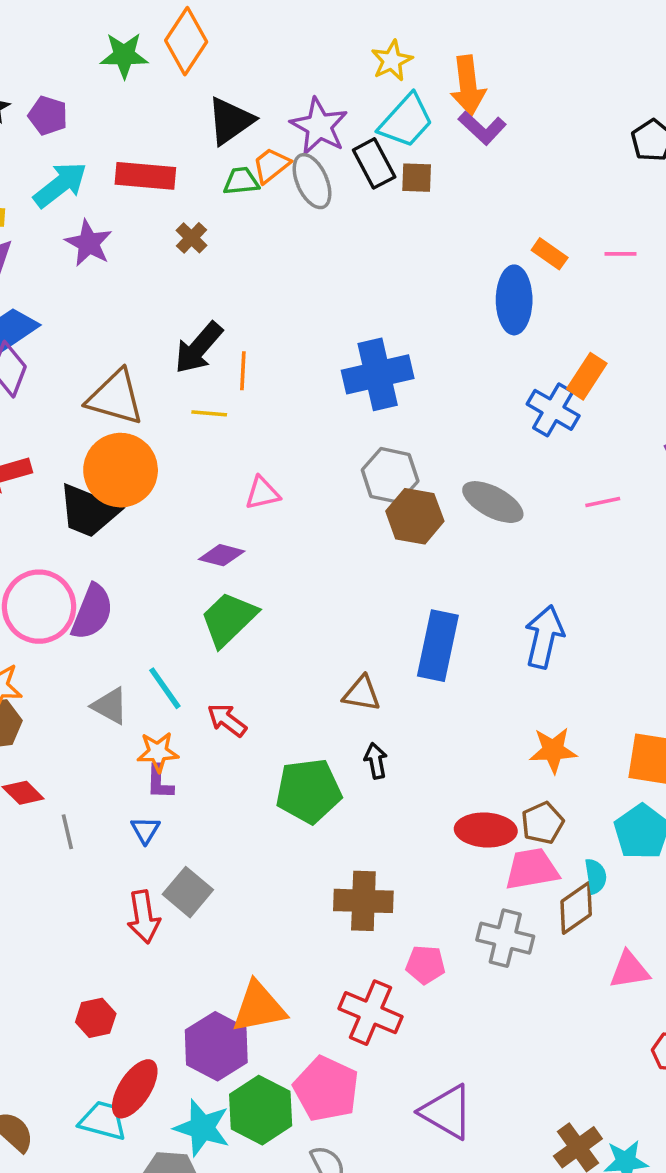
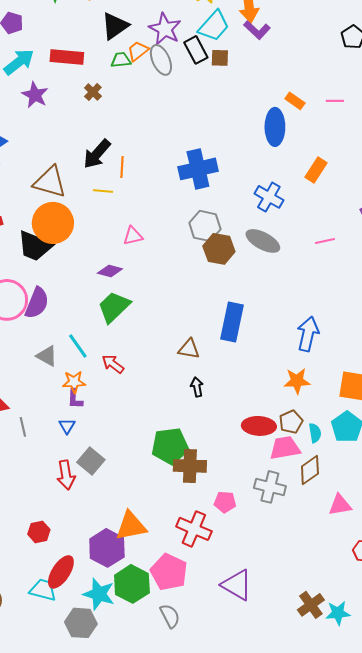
blue cross: (553, 410) -> (269, 197), moved
blue arrow: (544, 637) -> (308, 334), moved
green pentagon: (308, 791) -> (170, 446), moved
cyan semicircle: (596, 876) -> (315, 433), moved

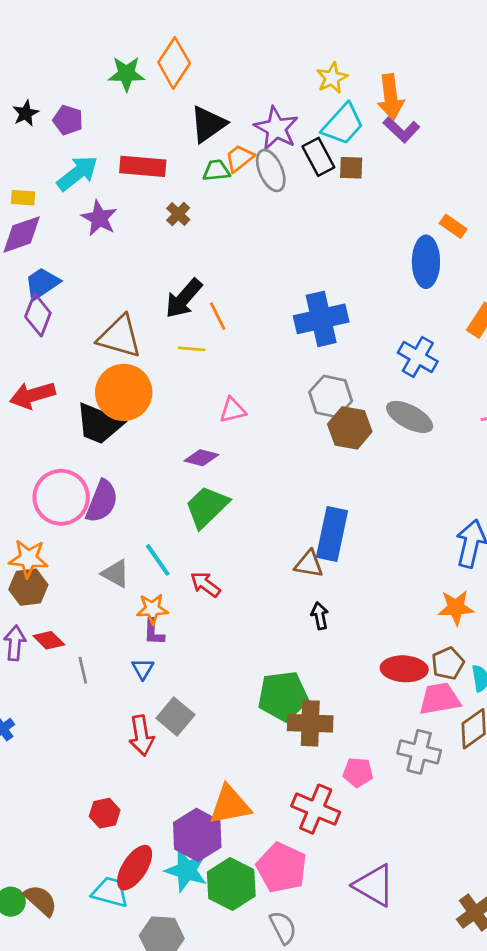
orange line: (122, 167) -> (218, 316), turned -30
blue rectangle: (232, 322) -> (332, 534), moved
cyan star: (99, 594) -> (186, 870), moved

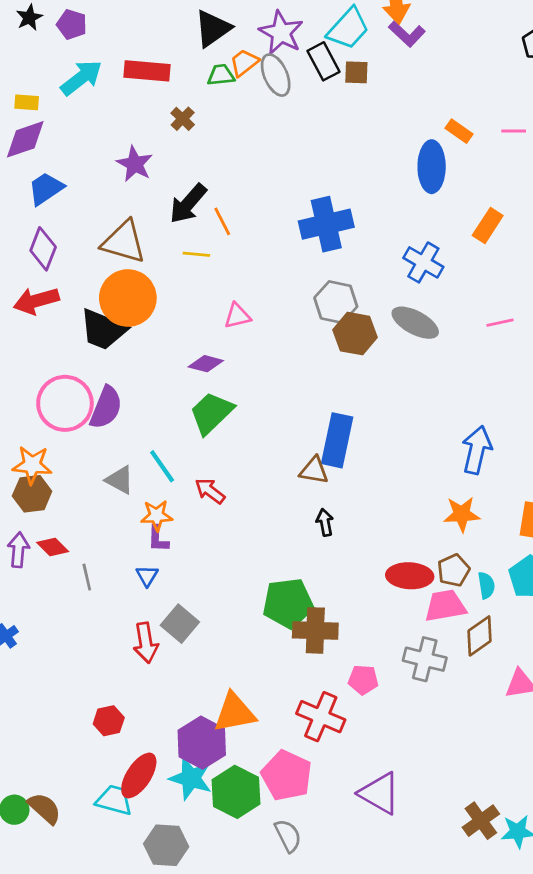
purple star: (99, 218) -> (135, 164), moved
purple diamond: (38, 315) -> (43, 249), moved

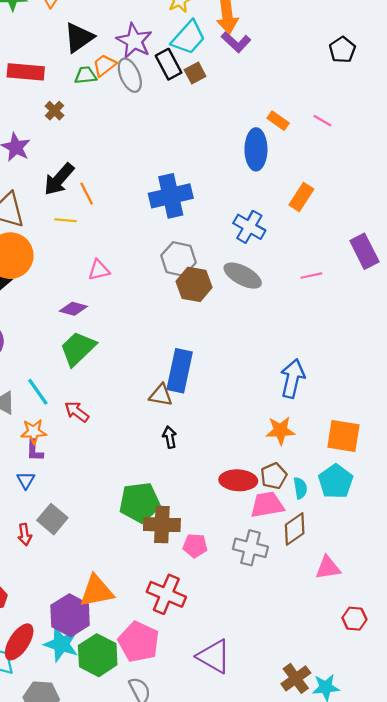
brown square: (356, 72) -> (195, 73), turned -30
pink line: (514, 131) -> (322, 121), turned 30
red arrow: (146, 643) -> (25, 535), size x0.7
pink pentagon: (363, 680) -> (195, 546), moved

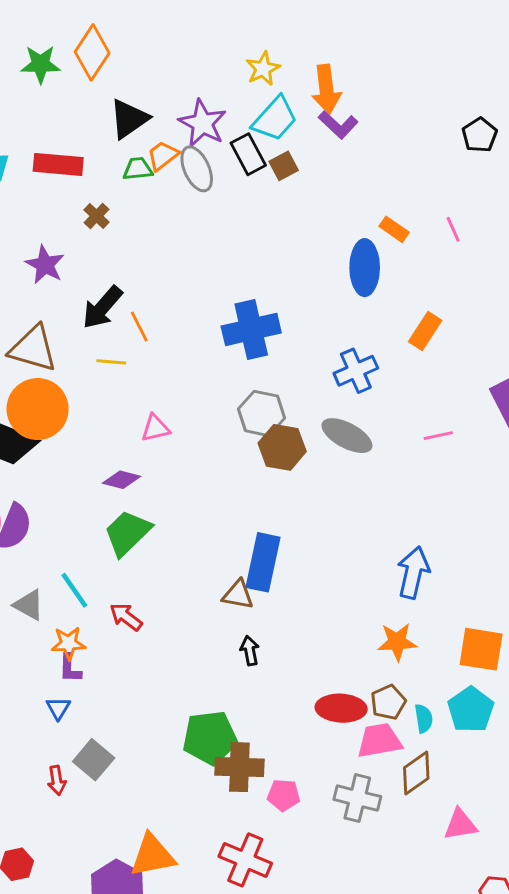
pink line: (322, 121) -> (453, 229), turned 36
blue cross: (249, 227) -> (356, 371), turned 36

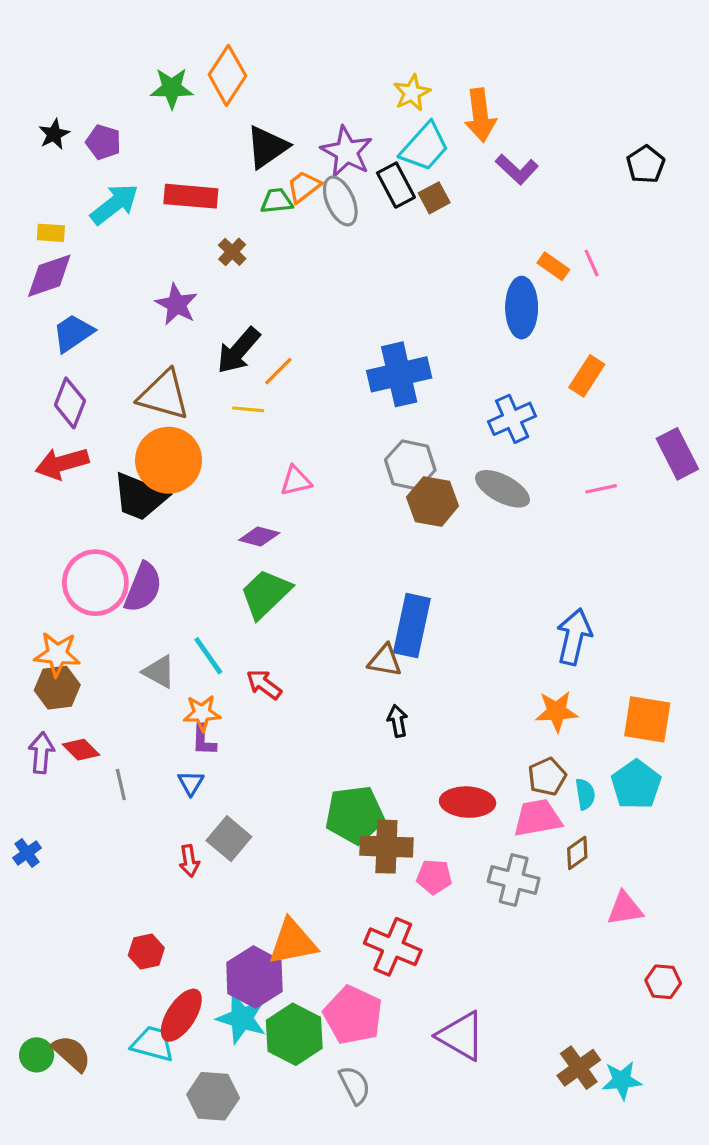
purple L-shape: (338, 125) -> (517, 169), moved
pink line: (453, 229) -> (592, 263), moved
orange line: (139, 327) -> (278, 371), turned 72
red ellipse: (341, 708) -> (468, 802), moved
brown diamond: (416, 773) -> (577, 853), size x0.7

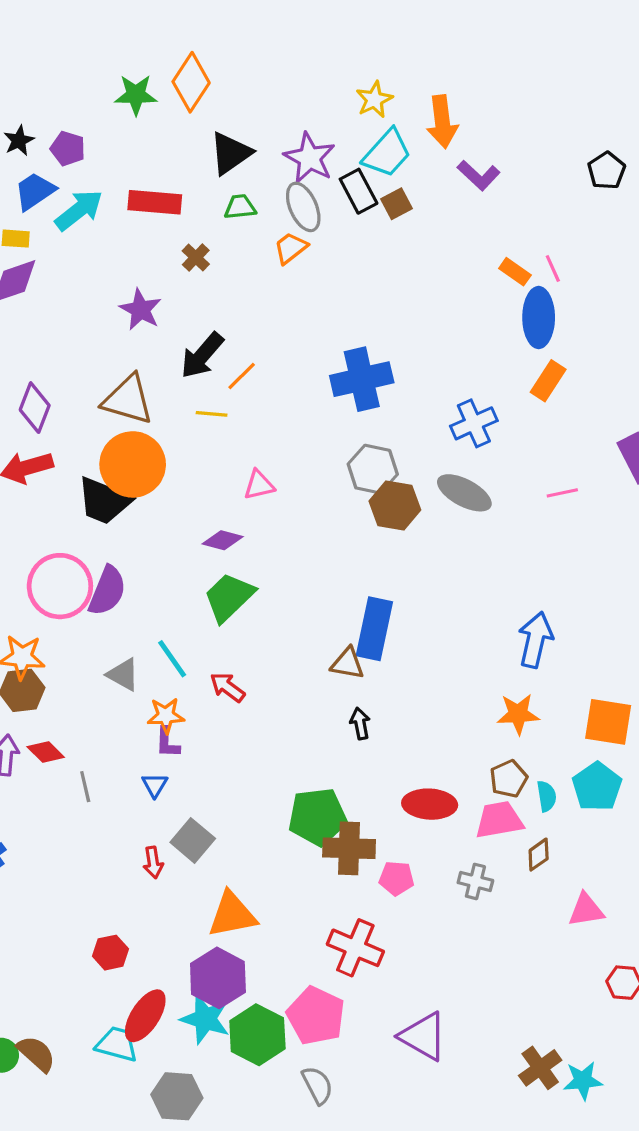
orange trapezoid: (304, 187) -> (291, 248), moved
blue ellipse: (522, 308) -> (539, 318), moved
blue trapezoid: (73, 333) -> (35, 191), moved
gray cross: (514, 880) -> (475, 881), size x0.7
orange triangle: (293, 942) -> (232, 915), moved

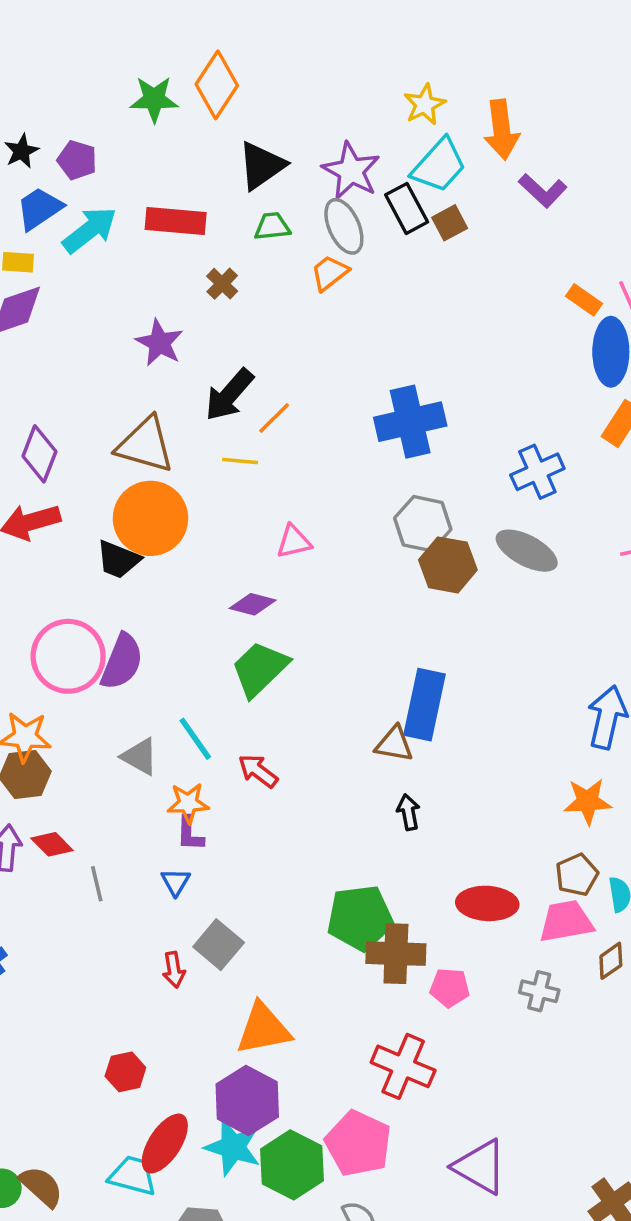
black trapezoid: (104, 501) -> (118, 560), size x0.7

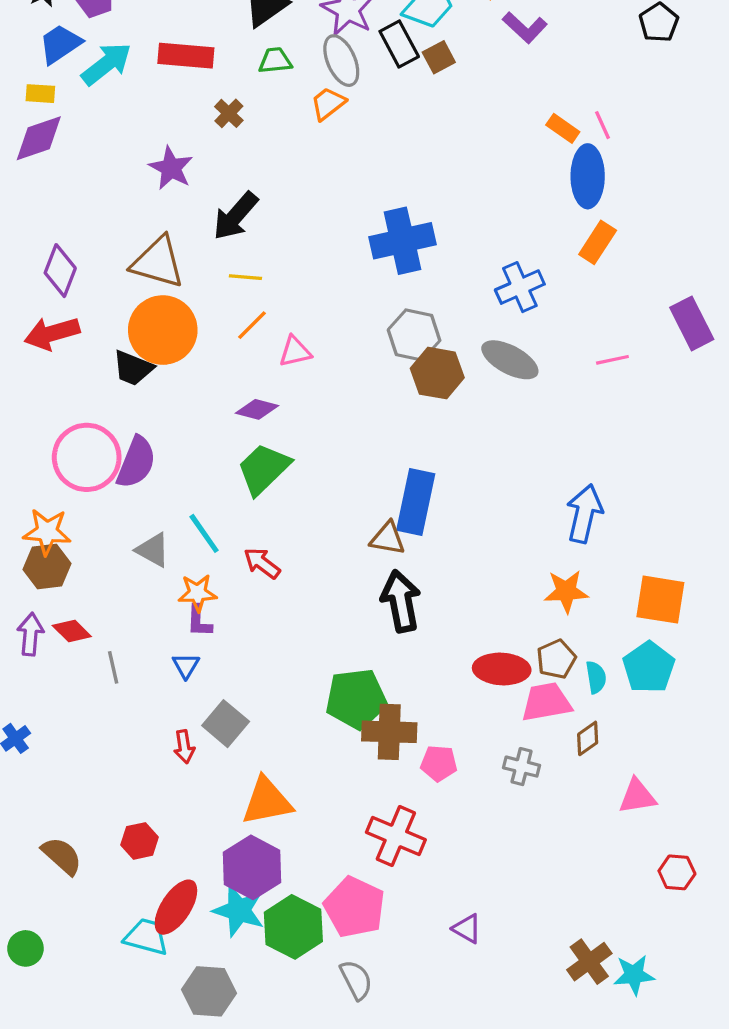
orange line: (274, 418) -> (252, 325), moved
black arrow: (408, 812) -> (401, 601), size x1.8
red ellipse: (487, 903) -> (502, 669), moved
purple triangle: (480, 1167) -> (467, 929), size x0.6
brown semicircle: (41, 1186) -> (62, 856), moved

